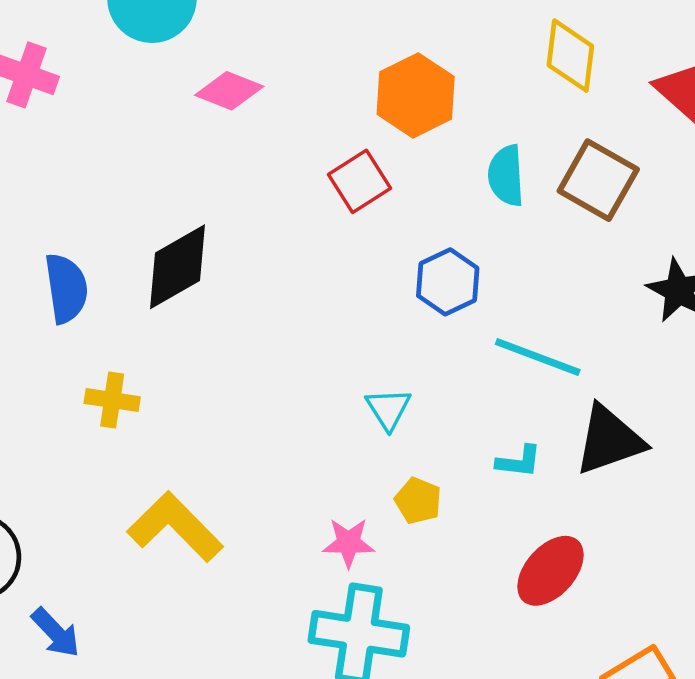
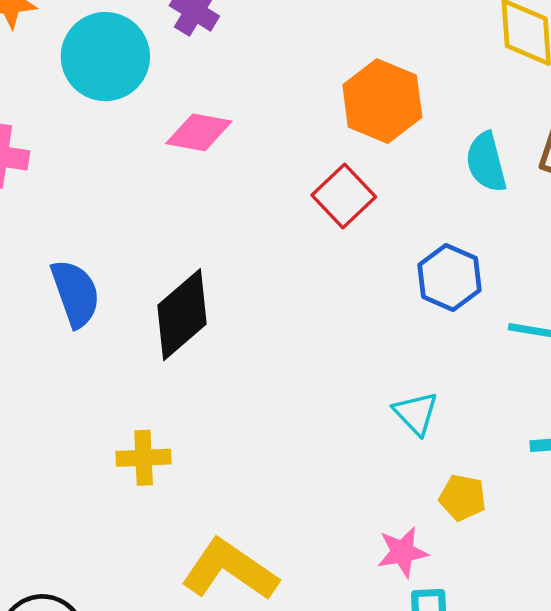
blue semicircle: (66, 288) -> (75, 293), moved

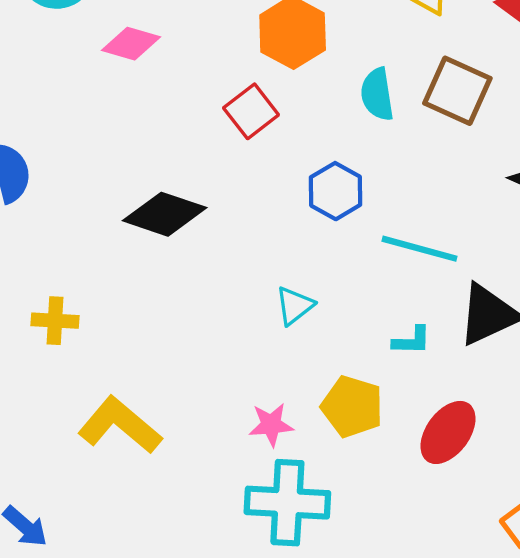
black diamond: (182, 315) -> (165, 214), moved, turned 54
cyan triangle: (416, 413) -> (295, 306), turned 30
yellow pentagon: (463, 498) -> (352, 407), moved, size x1.5

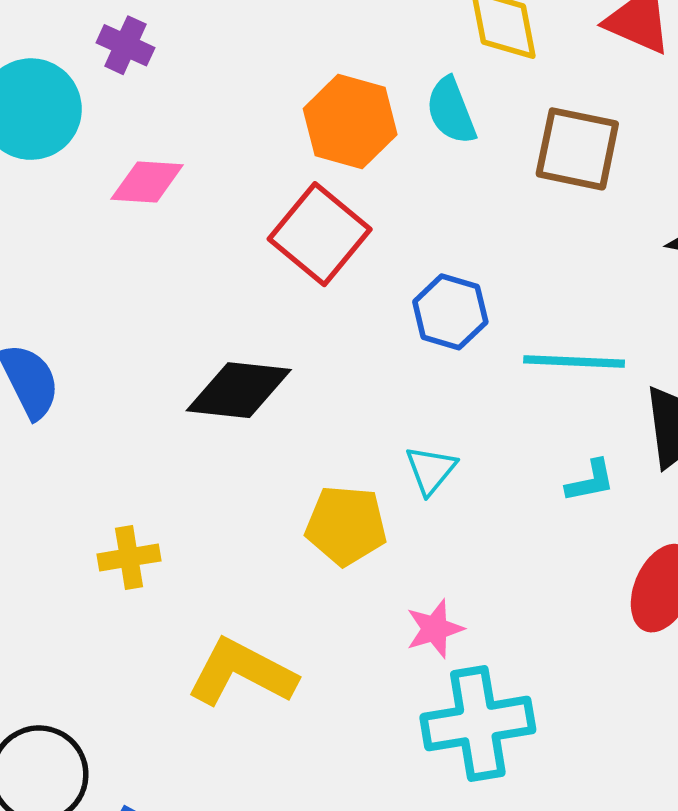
cyan semicircle: (377, 94) -> (451, 111), moved
red square: (251, 111) -> (320, 234), size x1.4
yellow pentagon: (352, 407) -> (346, 525), moved

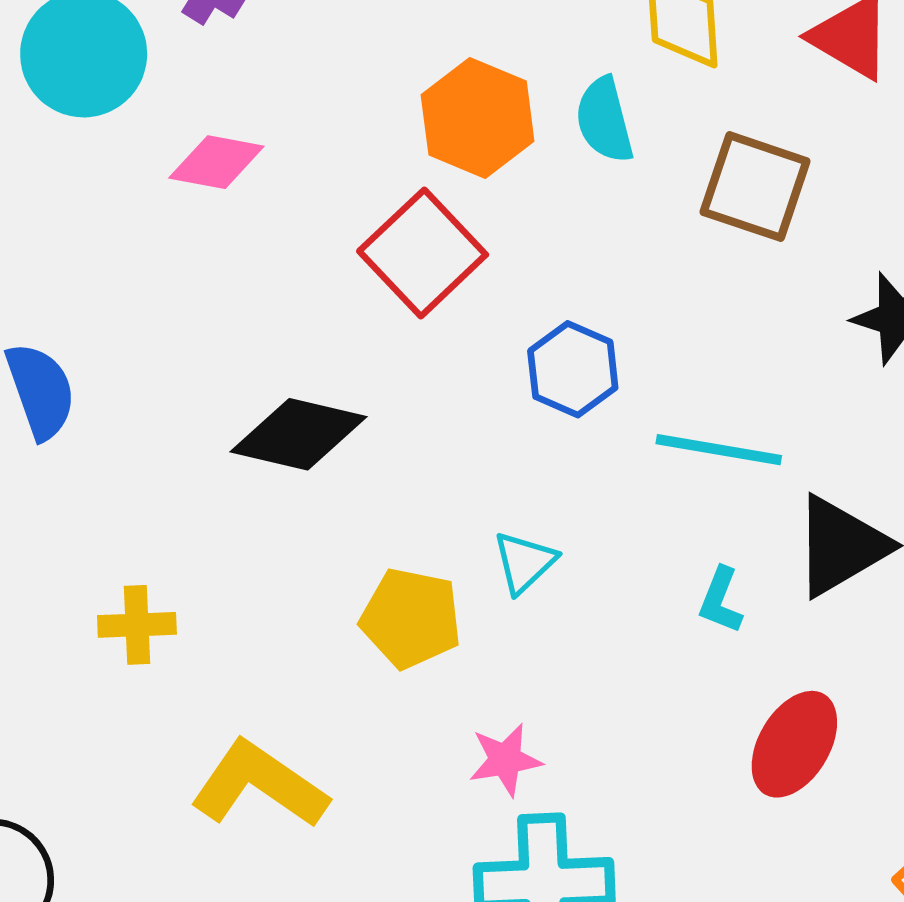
cyan L-shape: (590, 481) -> (721, 600), turned 116

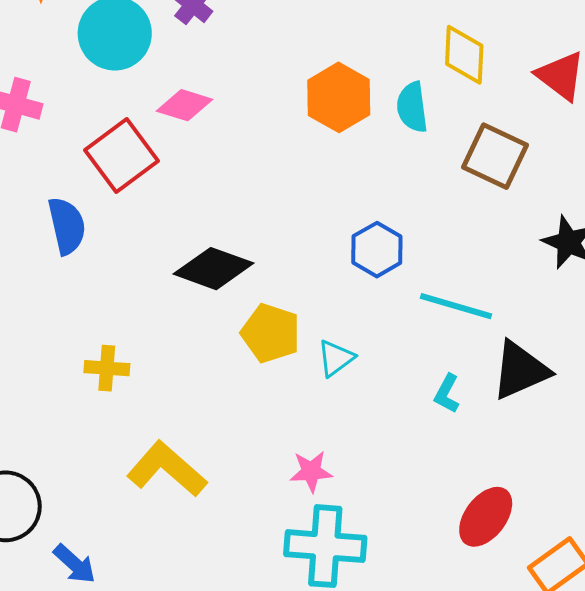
red square: (423, 253) -> (121, 156), moved
yellow pentagon: (411, 618) -> (271, 333), moved
red ellipse: (794, 744) -> (486, 517), moved

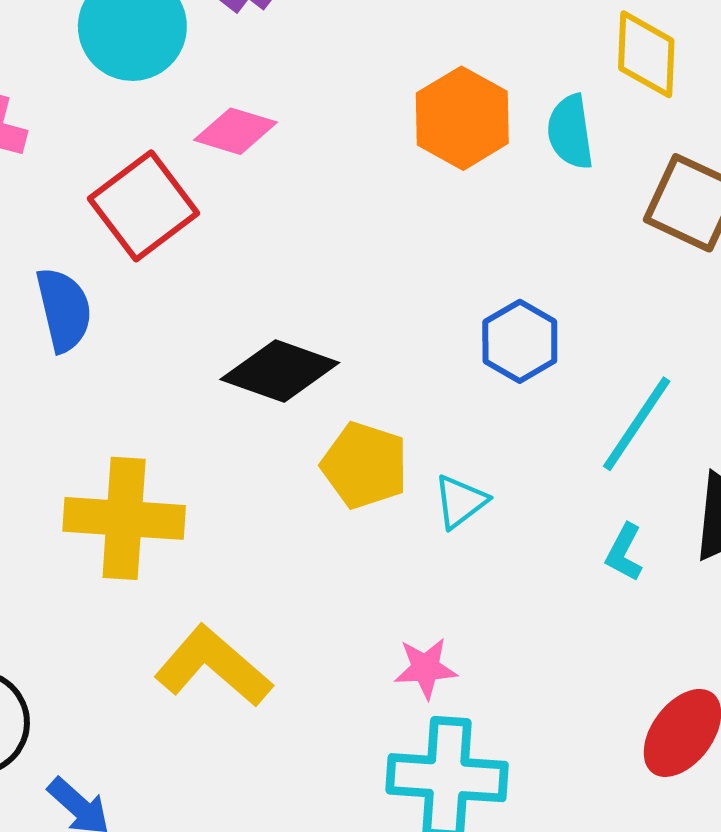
cyan line: (456, 306) -> (637, 424), turned -72
yellow cross: (107, 368) -> (124, 518), size x1.8

